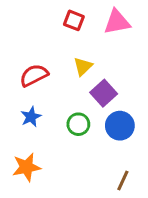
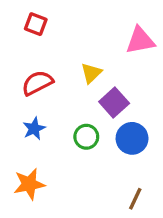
red square: (74, 20) -> (36, 24), moved
pink triangle: (117, 22) -> (140, 40), moved

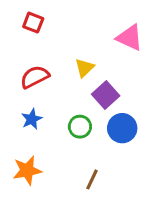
pink triangle: (140, 40) -> (130, 38), turned 36
brown line: (135, 199) -> (92, 179), moved

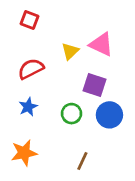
pink triangle: (130, 38) -> (101, 44), moved
yellow triangle: (84, 68) -> (70, 51), moved
purple square: (106, 95) -> (95, 85), turned -30

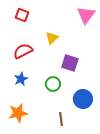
pink triangle: (101, 44) -> (86, 15), moved, turned 42
blue circle: (109, 115) -> (83, 99), moved
brown line: (82, 161) -> (61, 119), turned -32

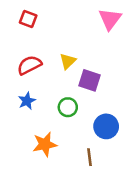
yellow triangle: (52, 38) -> (68, 61), moved
orange star: (18, 113) -> (45, 144), moved
brown line: (61, 119) -> (90, 157), moved

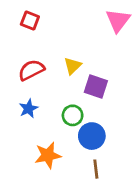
blue circle: (106, 126) -> (92, 136), moved

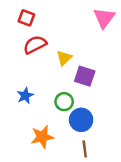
red semicircle: (31, 70) -> (35, 45), moved

